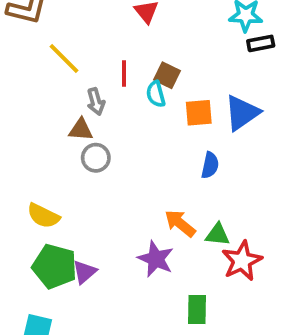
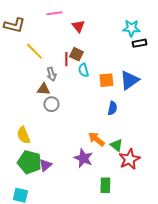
brown square: (167, 75) -> (76, 54), moved
yellow semicircle: (43, 216) -> (23, 135), turned 42
green triangle: (218, 235) -> (116, 145), turned 32

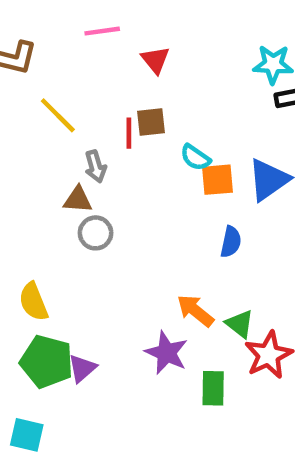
brown square: (76, 54) -> (151, 122), turned -32
cyan semicircle: (83, 70) -> (195, 158), moved, turned -40
green rectangle: (105, 185) -> (213, 388), moved

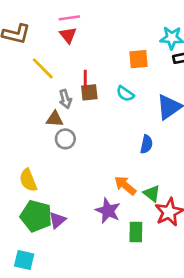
red triangle: (155, 60) -> (68, 35), moved
brown square: (151, 122) -> (89, 92), moved
orange square: (218, 180) -> (138, 59), moved

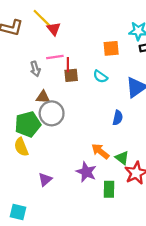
pink line: (69, 18) -> (55, 57), moved
yellow line: (43, 68) -> (42, 18), moved
gray arrow: (65, 99) -> (35, 69), moved
gray circle: (65, 139) -> (52, 113), size x1.5
green pentagon: (36, 216) -> (28, 124), moved, turned -30

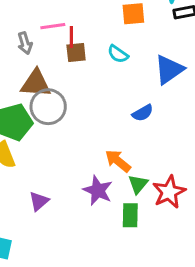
brown triangle: (43, 97) -> (36, 83), size x1.5
blue semicircle: (118, 118) -> (143, 113), turned 48
green triangle: (122, 158) -> (138, 184), moved, turned 32

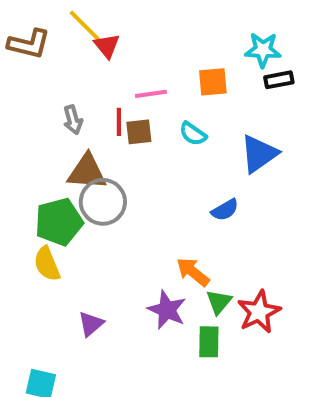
pink line: (53, 26) -> (151, 94), moved
red line: (71, 37) -> (119, 122), moved

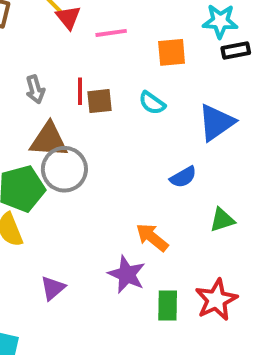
pink line: (151, 94) -> (111, 33), moved
green triangle: (219, 302) -> (222, 220), moved, turned 32
red star: (259, 312) -> (216, 300), moved

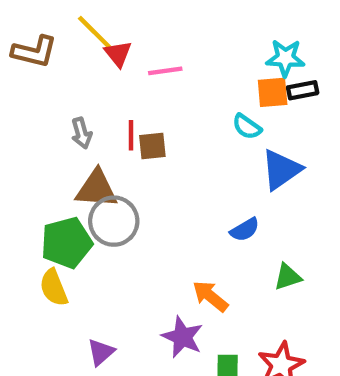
orange square: (172, 52) -> (273, 92), moved
cyan semicircle: (152, 103) -> (247, 127), moved

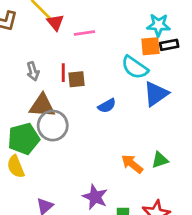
cyan semicircle: (247, 127) -> (135, 67), size x1.5
blue semicircle: (245, 230) -> (107, 106), moved
orange arrow: (210, 296) -> (132, 164), moved

